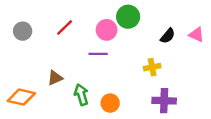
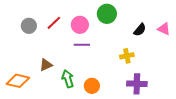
pink circle: (107, 30) -> (80, 25), moved
gray circle: (23, 31) -> (29, 26), moved

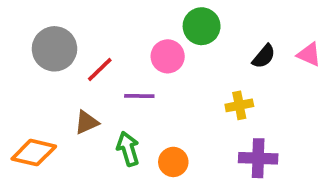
red line: (54, 23) -> (100, 70), moved
pink circle: (80, 25) -> (168, 56), moved
gray circle: (29, 26) -> (54, 49), size x1.5
purple line: (82, 45) -> (139, 96), moved

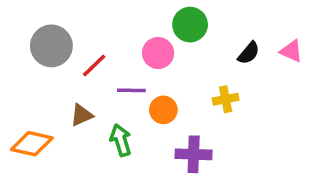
purple cross: (258, 158) -> (194, 154), moved
orange circle: (173, 162) -> (163, 110), moved

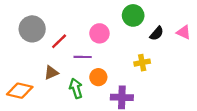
green circle: (190, 25) -> (133, 15), moved
orange circle: (163, 110) -> (98, 77), moved

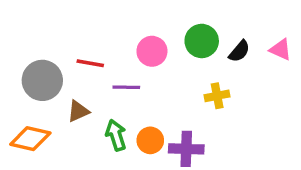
green circle: (133, 15) -> (202, 41), moved
gray circle: (32, 29) -> (42, 80), moved
red line: (59, 41) -> (90, 63), turned 54
orange circle: (98, 77) -> (150, 140), moved

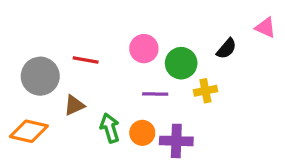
green circle: (202, 41) -> (181, 63), moved
pink triangle: (280, 50) -> (265, 28), moved
purple line: (126, 87) -> (155, 94), moved

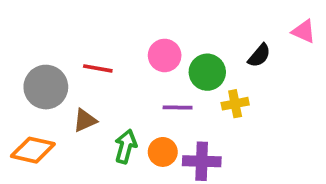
green arrow: (110, 128) -> (126, 146), turned 32

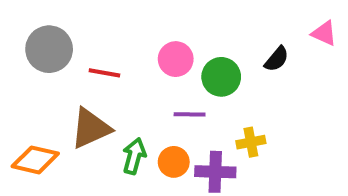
gray circle: (46, 87) -> (49, 49), moved
yellow cross: (235, 104) -> (251, 142), moved
brown triangle: (85, 120) -> (91, 128), size x1.6

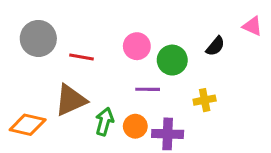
yellow cross: (251, 142) -> (205, 100), moved

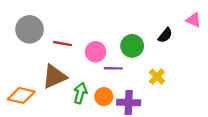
pink circle: (137, 46) -> (96, 52), moved
yellow cross: (205, 100) -> (157, 77), turned -35

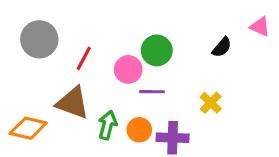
red line: (63, 44) -> (84, 58), turned -72
green circle: (132, 46) -> (157, 50), moved
brown triangle: (54, 77) -> (73, 103), turned 44

